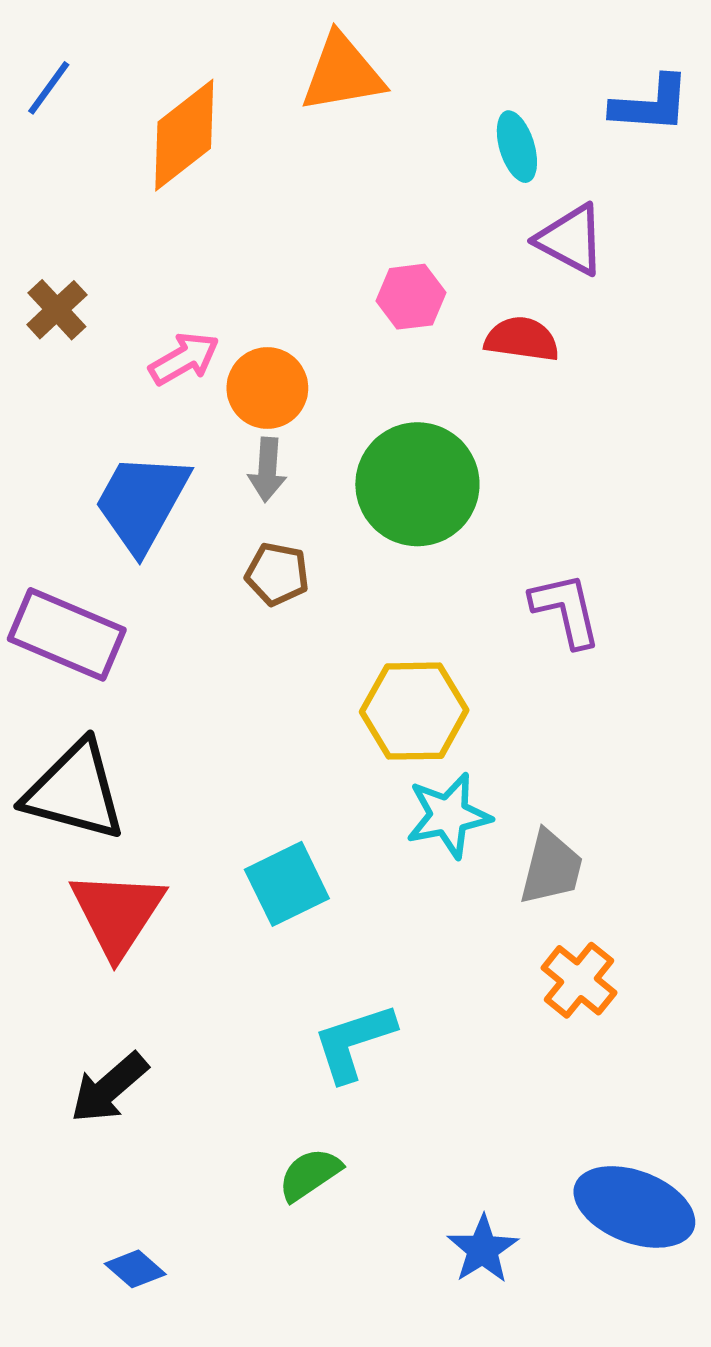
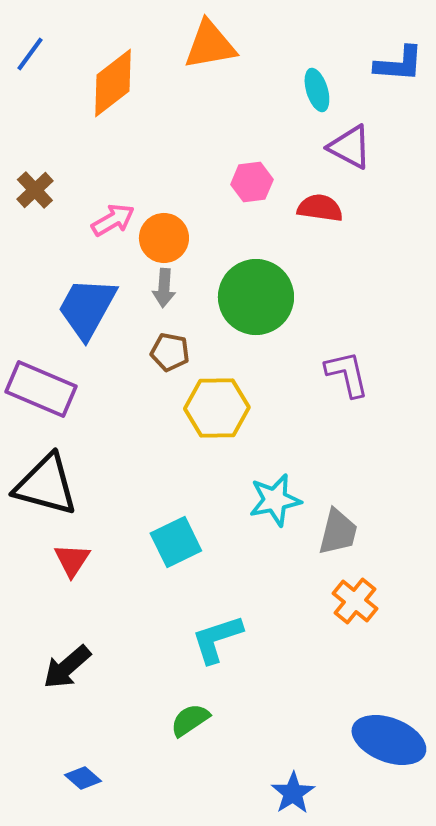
yellow hexagon: (414, 711) -> (217, 408), moved
red triangle: (117, 913) -> (72, 560), size x0.6
blue star: (483, 1249) -> (293, 793), moved

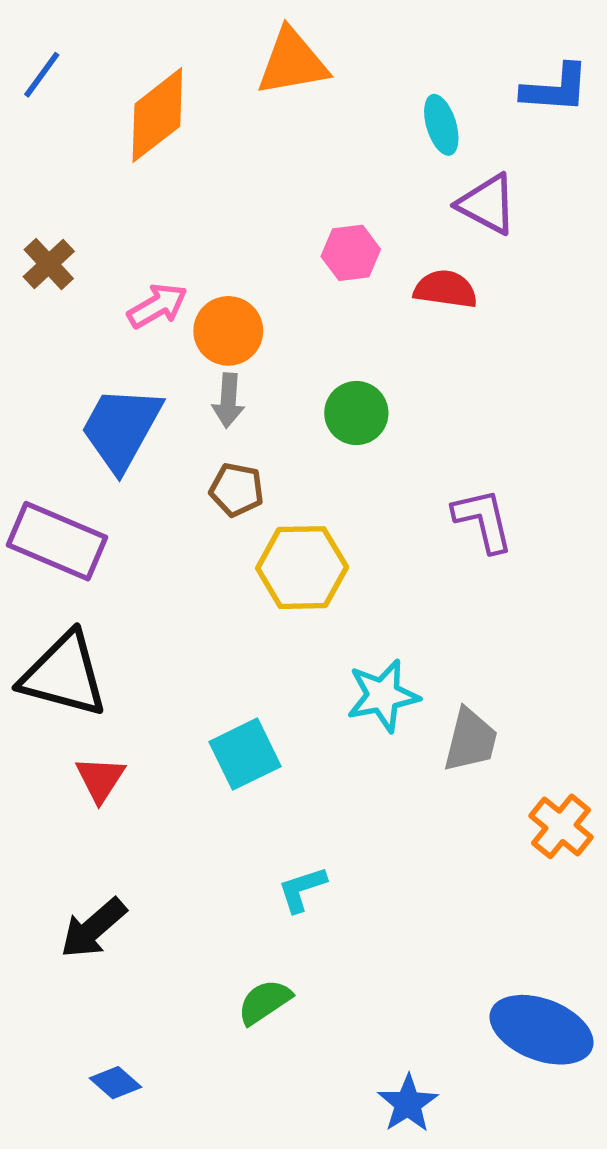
green circle: (256, 297) -> (356, 413), size x0.6
orange cross: (355, 601) -> (561, 826), moved
cyan L-shape: (217, 639) -> (302, 889), size x0.7

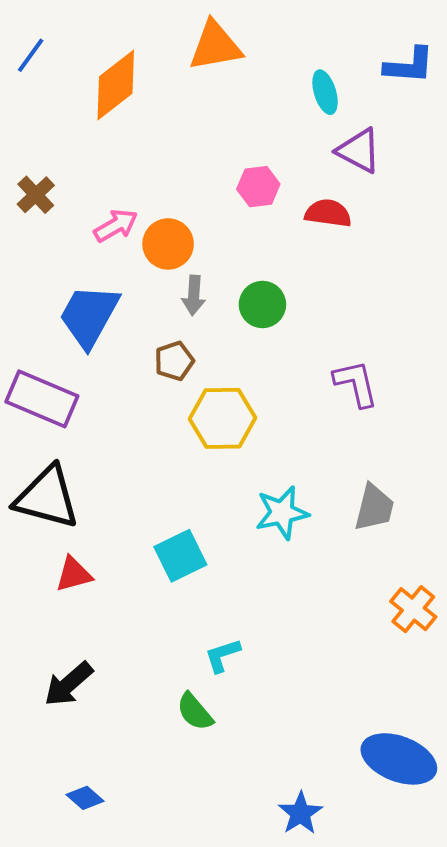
gray arrow: (228, 400) -> (194, 295), moved
brown pentagon: (237, 490) -> (174, 361), turned -30
gray trapezoid: (471, 740) -> (374, 508), moved
red triangle: (100, 779) -> (74, 574), turned 42
green semicircle: (264, 1002) -> (195, 712), moved, turned -96

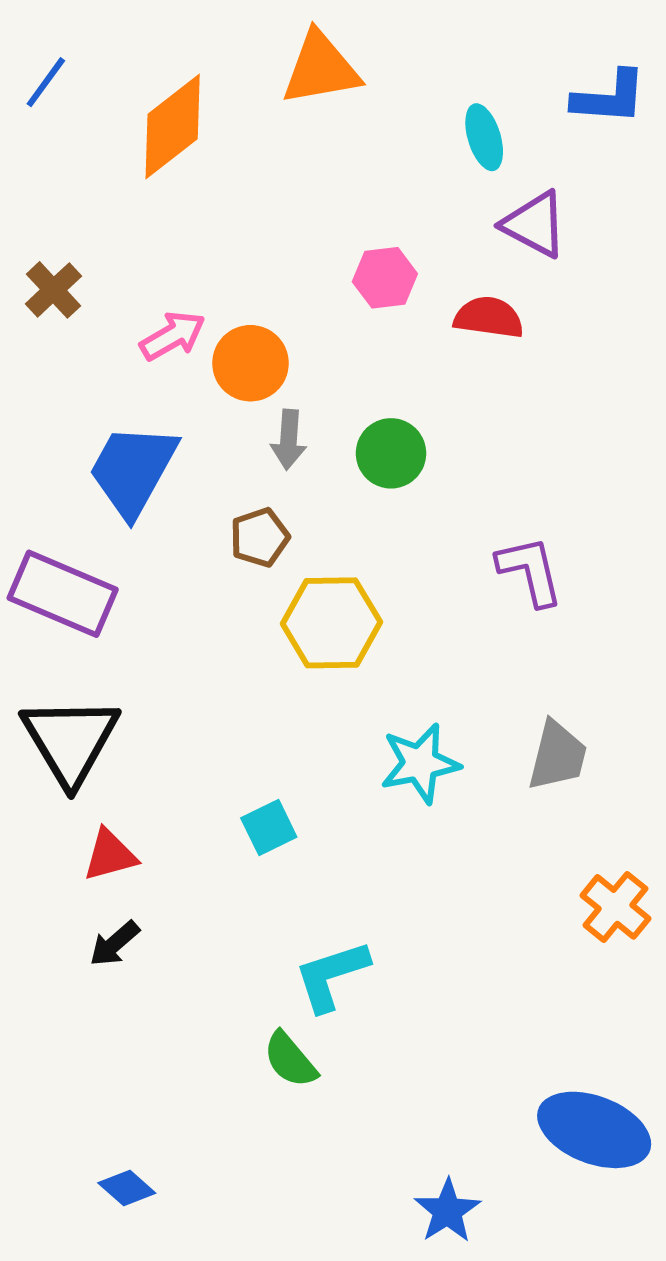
black triangle: (47, 497) -> (70, 740), turned 44
cyan square: (180, 556) -> (269, 828), size x0.7
cyan L-shape: (222, 655) -> (331, 976), size x1.4
black arrow: (69, 684) -> (115, 944), moved, size x0.7

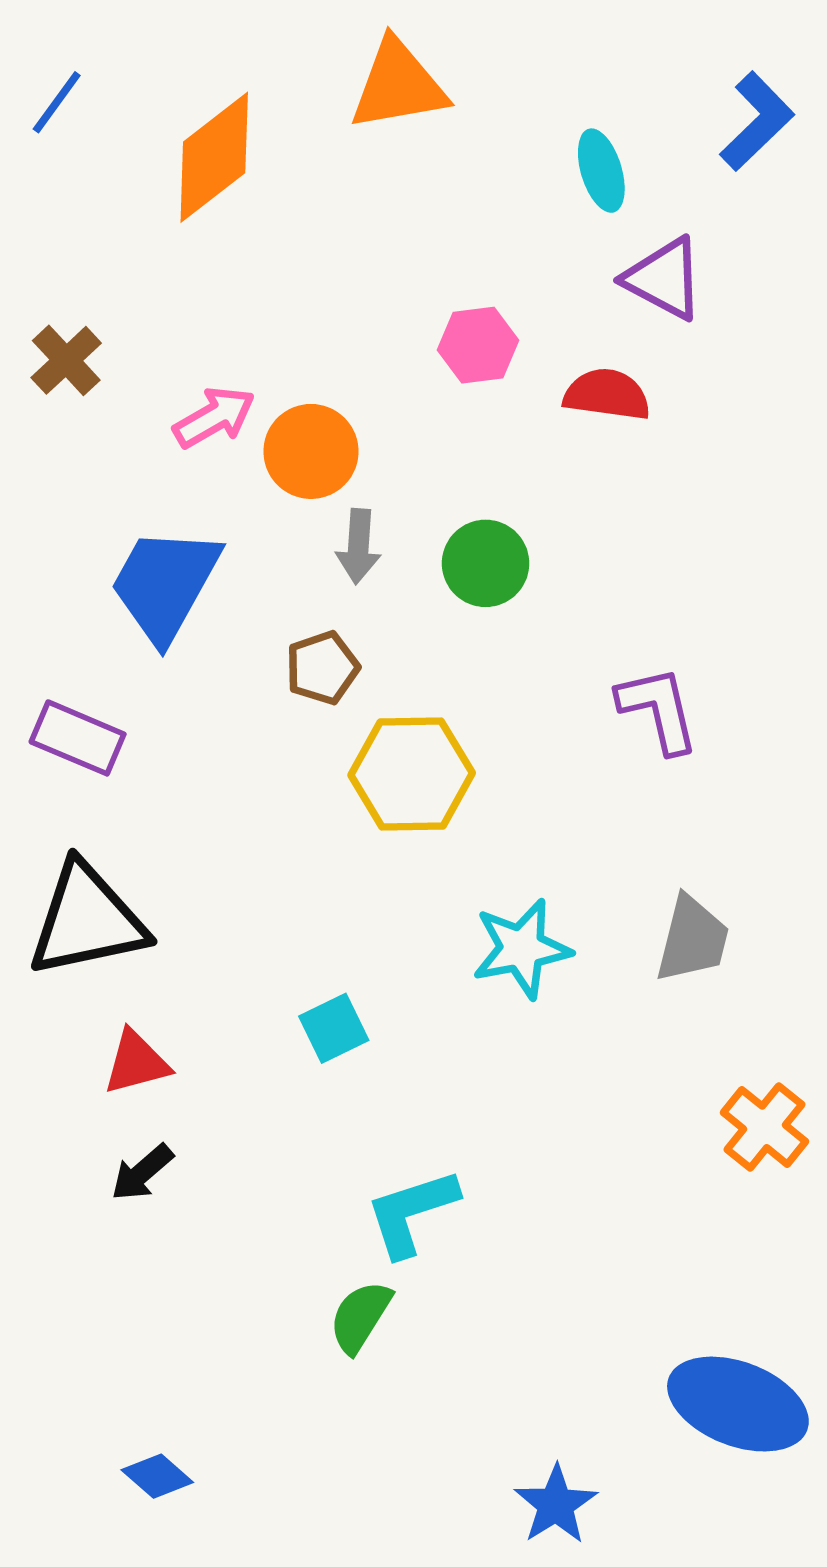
blue L-shape: (609, 97) -> (757, 121), turned -48
purple rectangle: (63, 594) -> (78, 738), size x0.7
black triangle: (70, 740) -> (87, 920), turned 49
green semicircle: (290, 1060) -> (360, 1317), turned 72

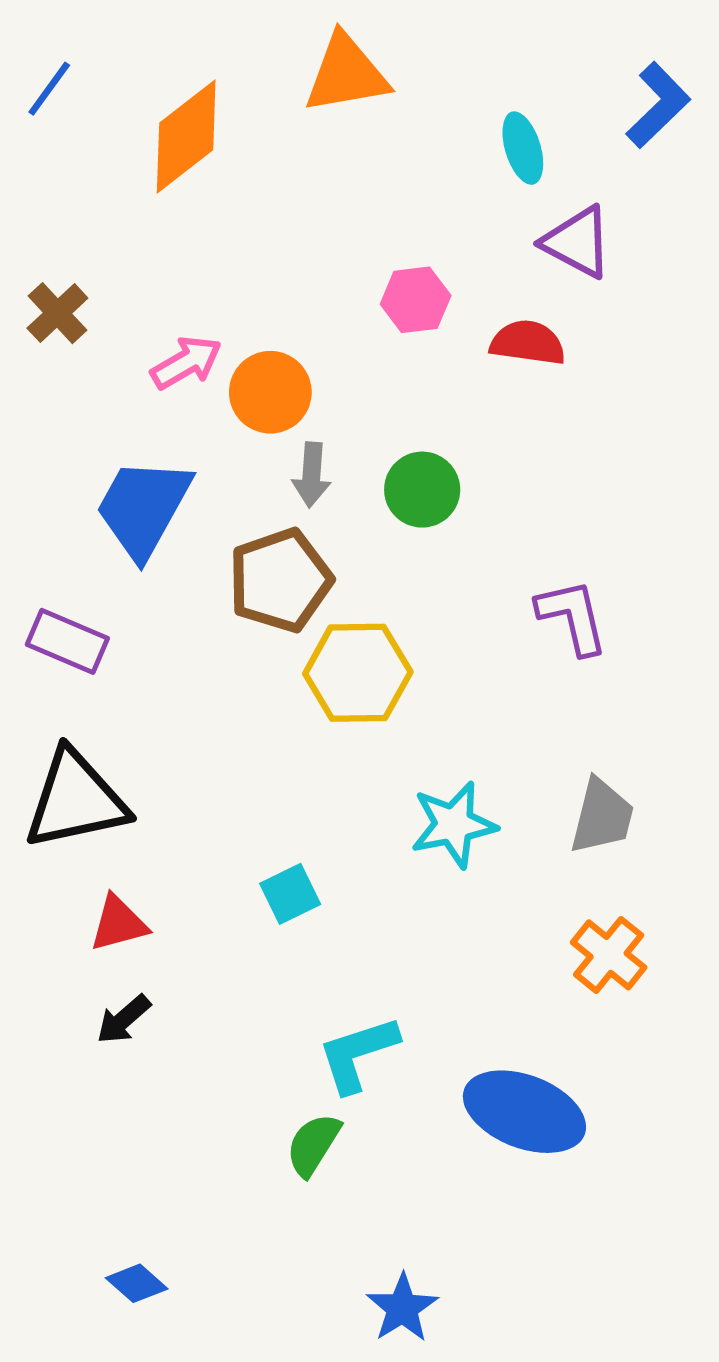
brown pentagon: (322, 668) -> (280, 580), size x1.6
orange cross: (764, 1127) -> (609, 955), moved
blue ellipse: (738, 1404) -> (524, 1112), moved
blue star: (556, 1505) -> (402, 1308), moved

